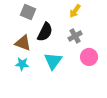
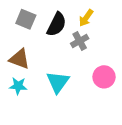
black semicircle: (45, 32) -> (57, 24), moved
gray cross: (75, 36) -> (80, 41), moved

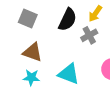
gray square: (26, 19) -> (28, 18), moved
cyan triangle: (58, 82) -> (69, 74), turned -45

